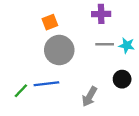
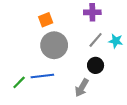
gray line: (105, 44) -> (96, 40), turned -49
black circle: (122, 79) -> (96, 65), moved

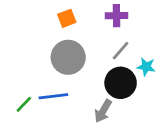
orange square: (46, 20) -> (67, 18), moved
cyan star: (116, 41) -> (146, 67), moved
black circle: (96, 65) -> (121, 83), size x1.5

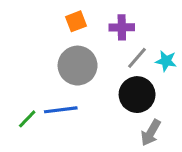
purple cross: (117, 16) -> (122, 27), moved
cyan star: (146, 67) -> (166, 61), moved
gray arrow: (103, 111) -> (151, 133), moved

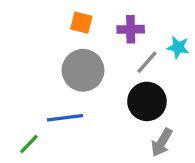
orange square: (76, 21) -> (81, 23), turned 35
cyan star: (166, 61) -> (178, 47), moved
green line: (27, 119) -> (29, 144), moved

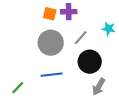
purple cross: (131, 29) -> (69, 12), moved
gray line: (147, 62) -> (81, 38), moved
blue line: (65, 118) -> (52, 75), moved

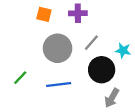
orange square: (50, 14) -> (44, 14), moved
cyan star: (109, 29) -> (123, 51), moved
green line: (18, 88) -> (20, 78), moved

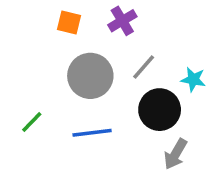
purple cross: (78, 13) -> (122, 21), turned -30

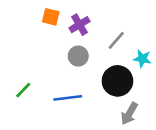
purple cross: (122, 21) -> (80, 25), moved
gray line: (144, 67) -> (116, 40), moved
gray circle: (90, 76) -> (78, 56), moved, size x0.6

